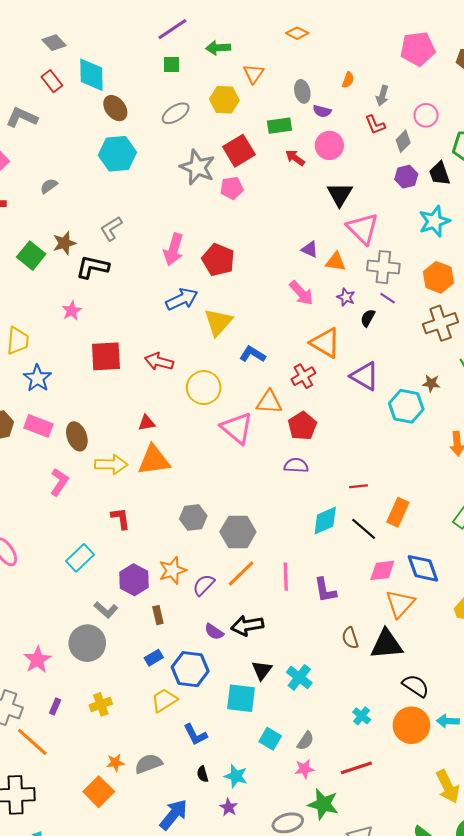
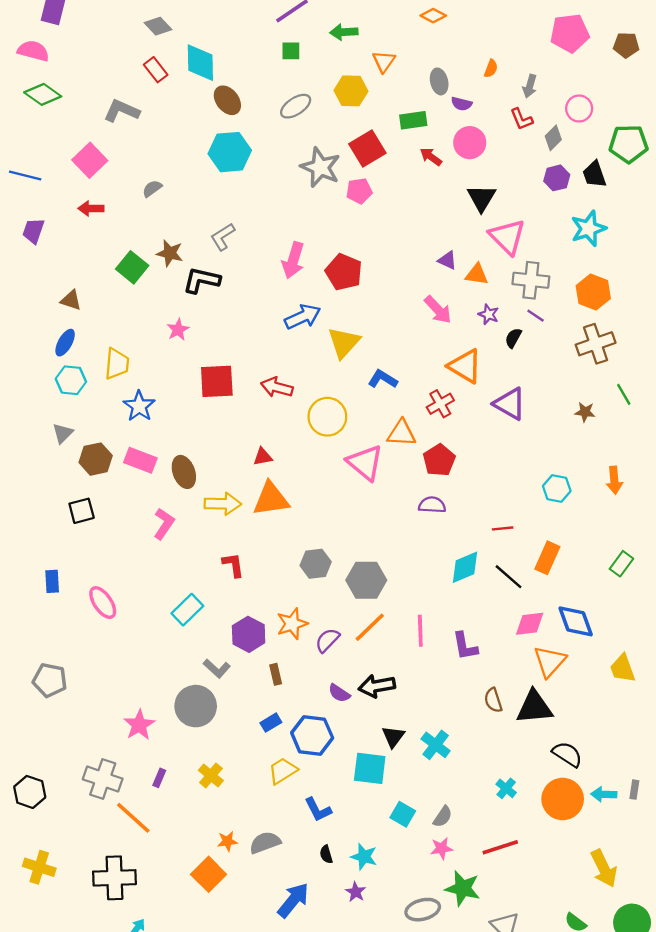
brown star: (64, 243) -> (170, 253), turned 30
cyan hexagon: (406, 406) -> (557, 488), moved, size x0.7
yellow cross: (101, 704) -> (211, 775), turned -30

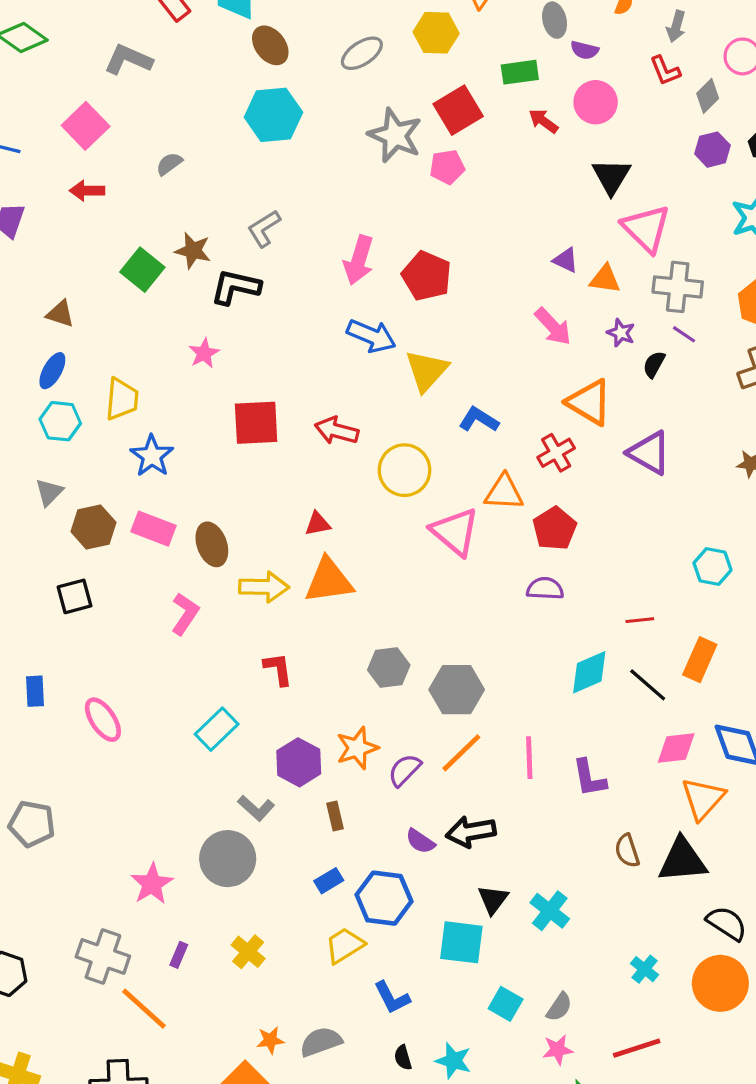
blue arrow: (303, 317) -> (371, 336), turned 48

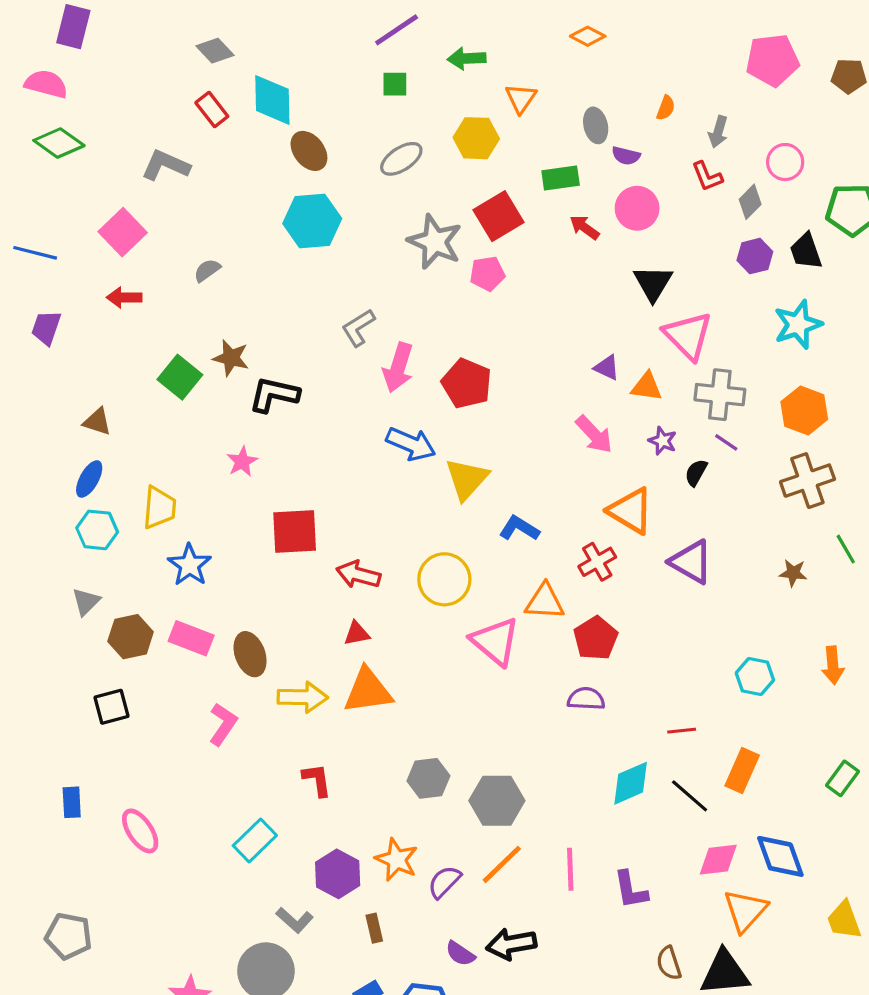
gray L-shape: (264, 229) -> (358, 328), moved
red arrow: (337, 431) -> (358, 575), moved
orange star: (357, 748) -> (397, 860), turned -30

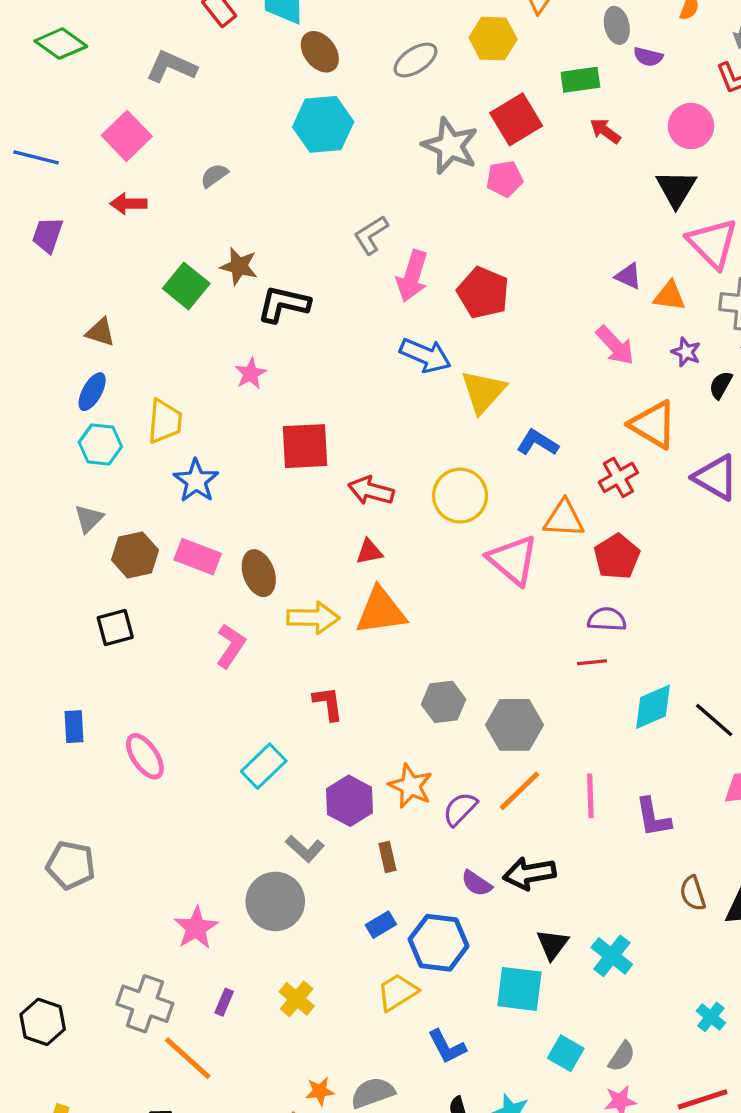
pink circle: (637, 208) -> (691, 126), moved
red line: (682, 731) -> (592, 662), moved

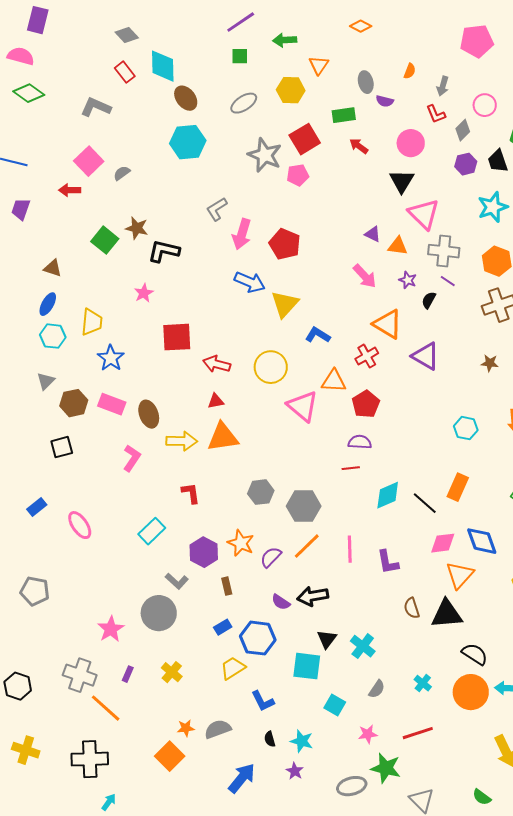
pink square: (127, 136) -> (89, 161), moved
blue rectangle: (74, 727) -> (37, 507), turned 54
gray semicircle: (622, 1057) -> (377, 689), moved

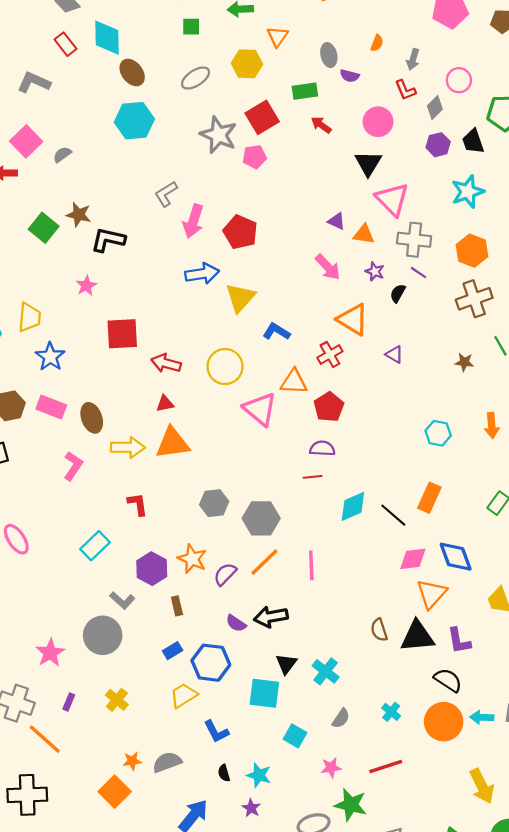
blue arrow: (250, 282) -> (202, 274), turned -32
purple triangle: (426, 356) -> (394, 354), size x0.6
purple L-shape: (388, 562) -> (459, 641), moved

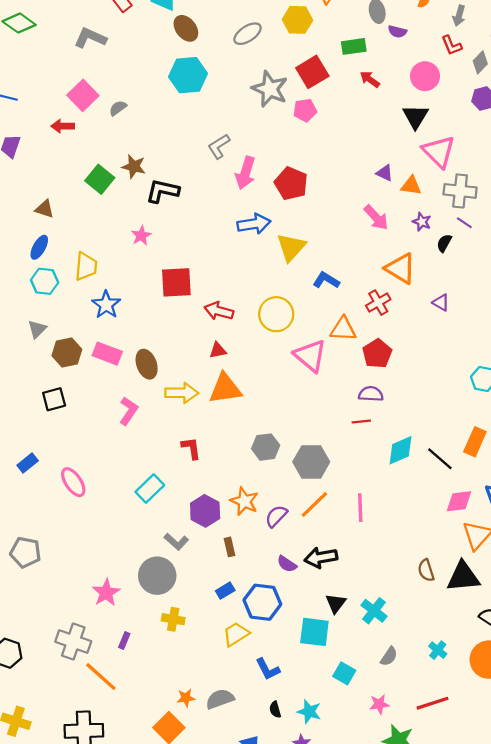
yellow cross: (117, 700) -> (173, 619), moved, turned -30

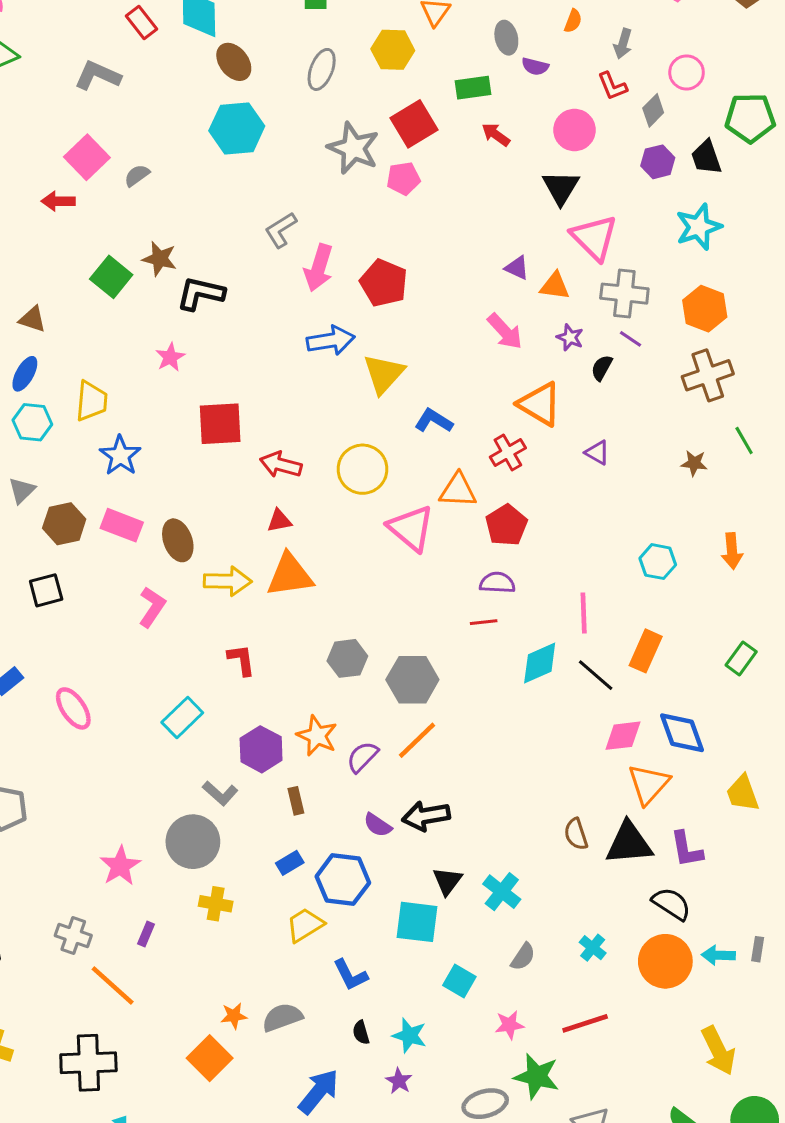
gray ellipse: (248, 34) -> (322, 69), turned -36
pink line: (360, 508) -> (584, 613), moved
gray cross: (73, 642) -> (73, 936), size x0.7

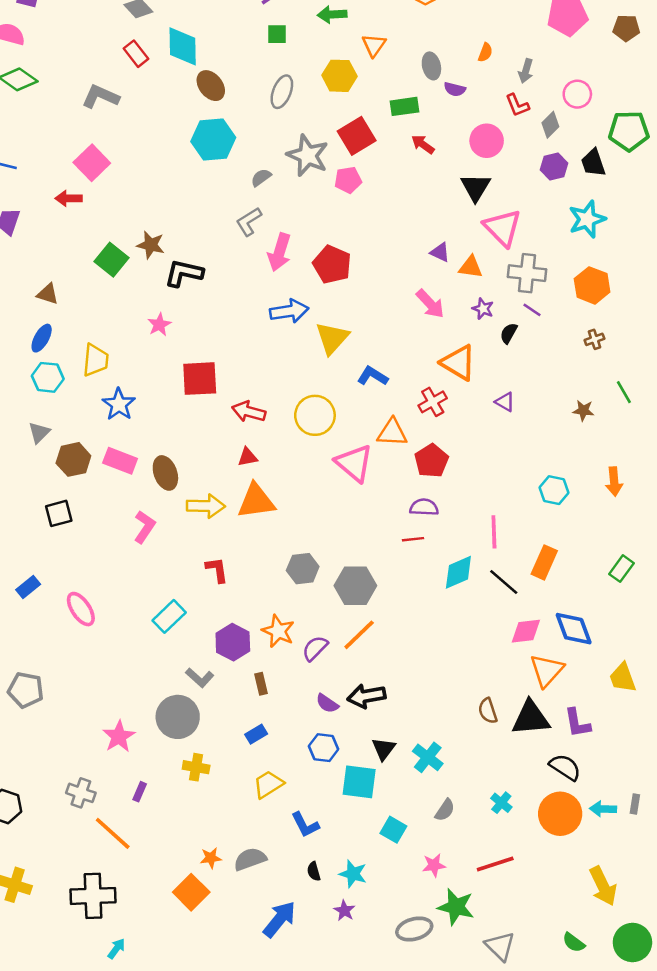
gray semicircle: (137, 175) -> (261, 178), moved
brown cross: (708, 375) -> (594, 339), size x0.5
blue hexagon: (343, 880) -> (324, 748), moved, size x0.7

